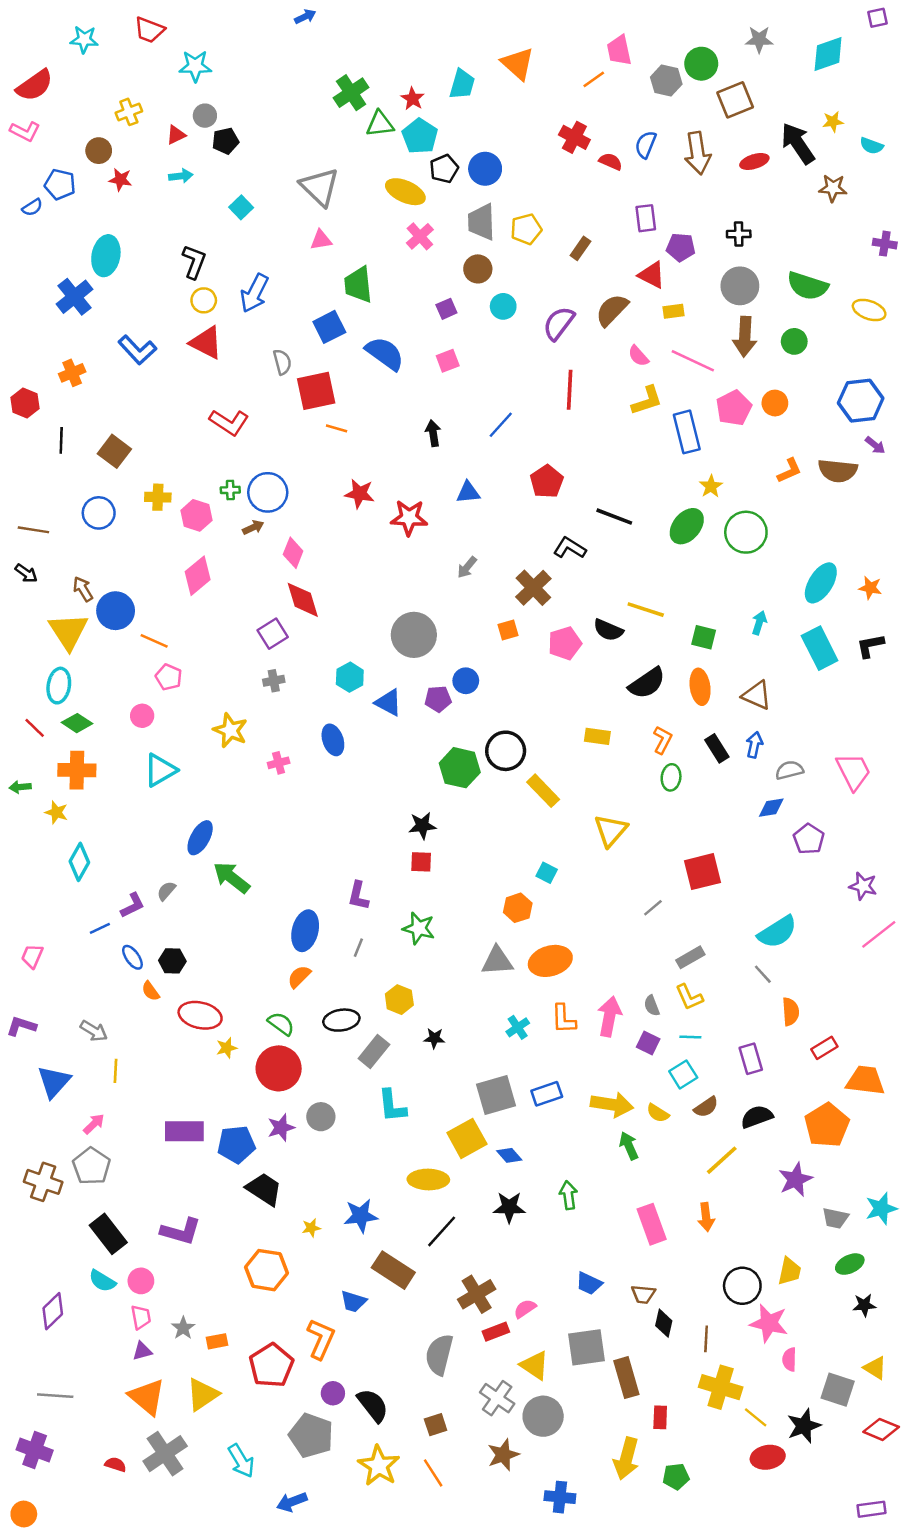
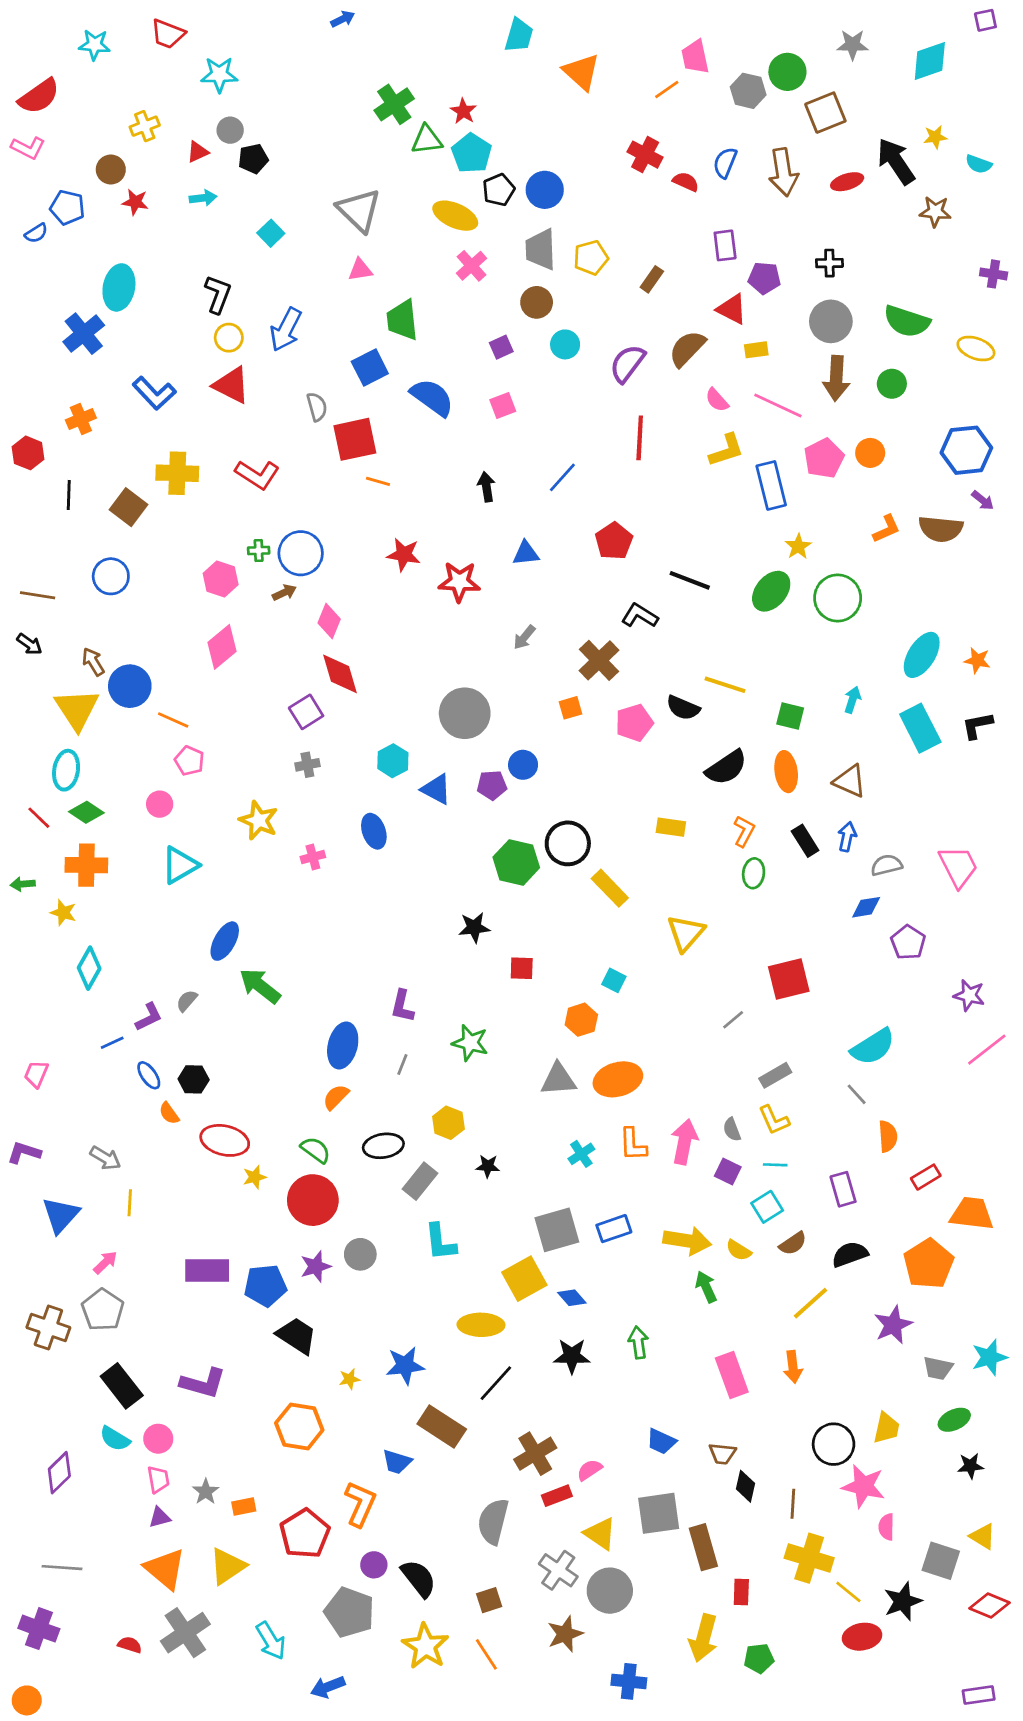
cyan trapezoid: (462, 84) -> (519, 35), moved
yellow cross: (158, 497) -> (177, 473), moved, size x1.4
red square: (421, 862) -> (522, 968), moved

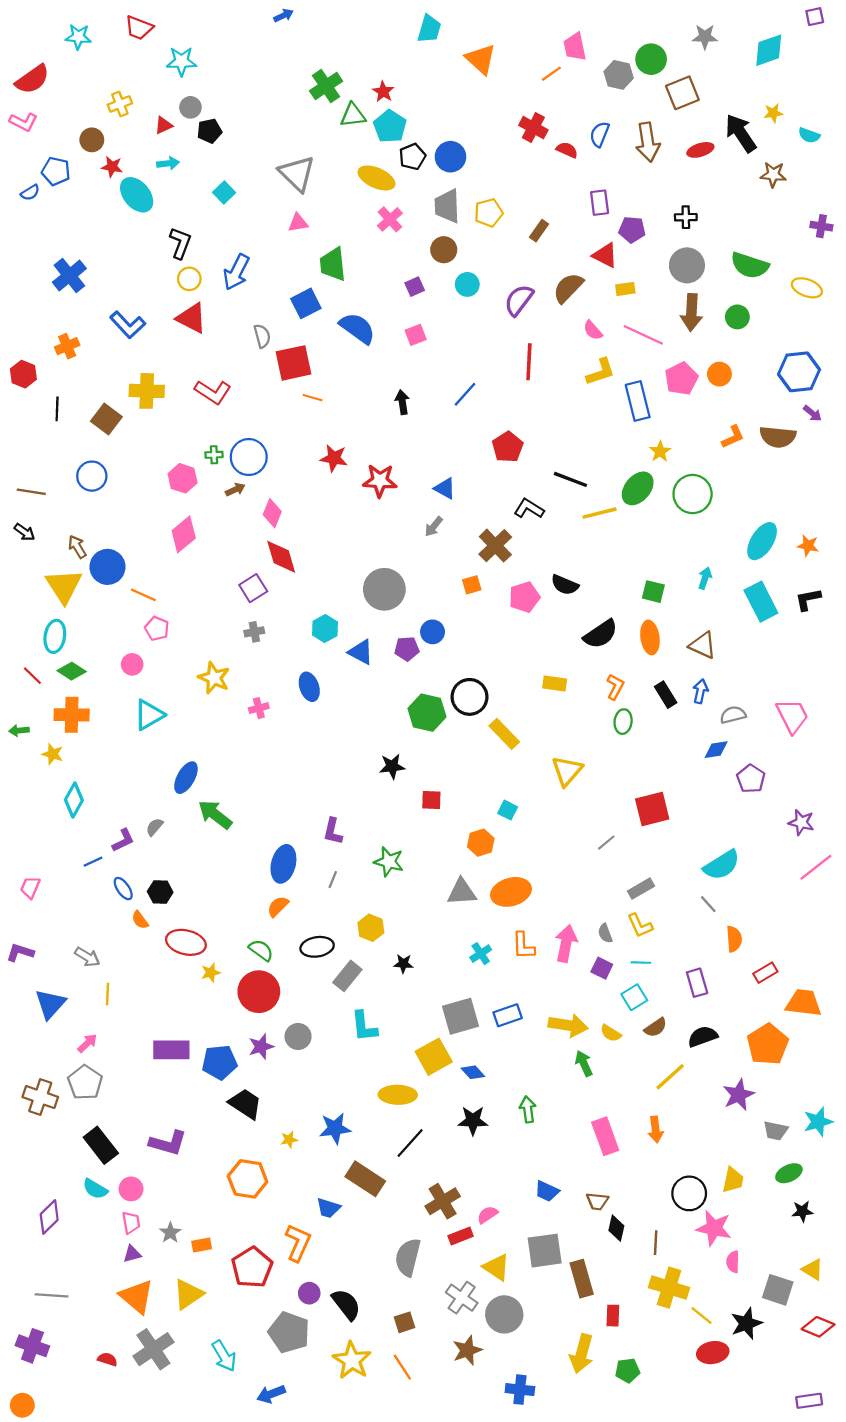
cyan ellipse: (119, 287) -> (137, 195), moved, turned -51
blue triangle: (526, 553) -> (445, 488), moved, turned 35
yellow line: (725, 685) -> (600, 513), moved, turned -32

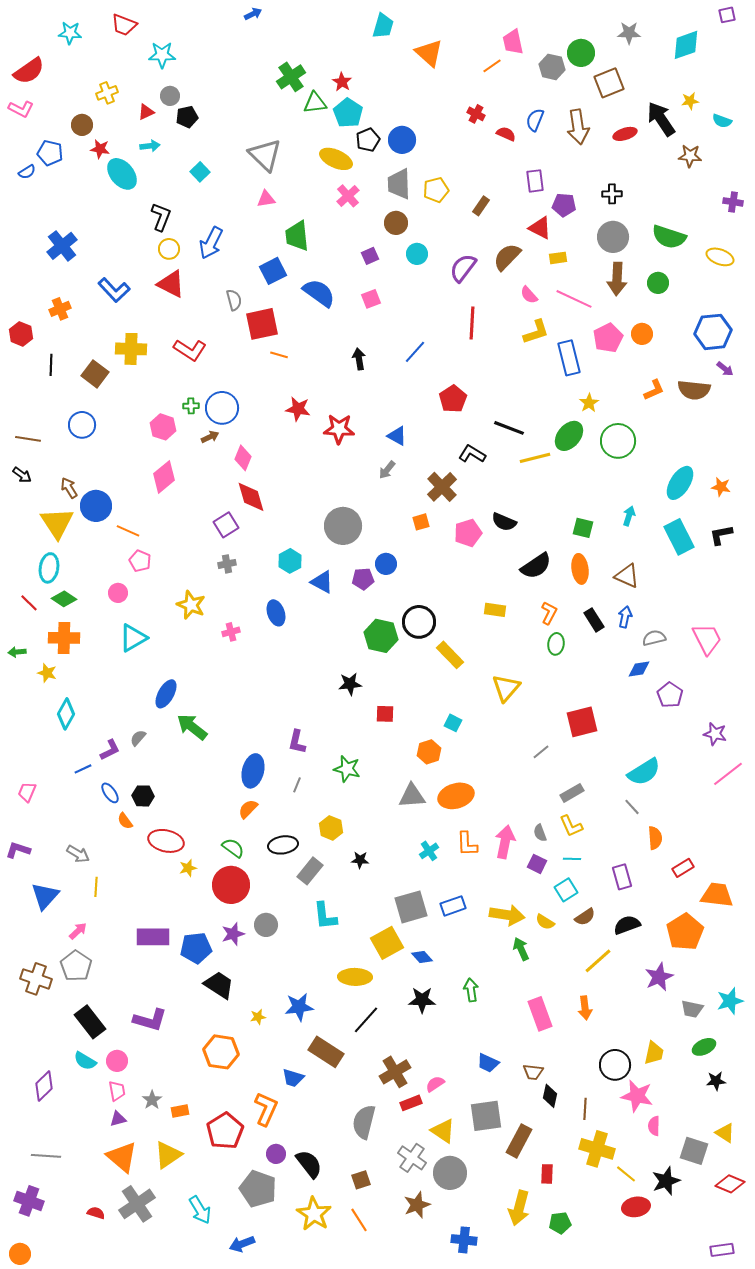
red cross: (533, 128) -> (476, 114), size x0.7
brown rectangle: (582, 1279) -> (519, 1141), turned 44

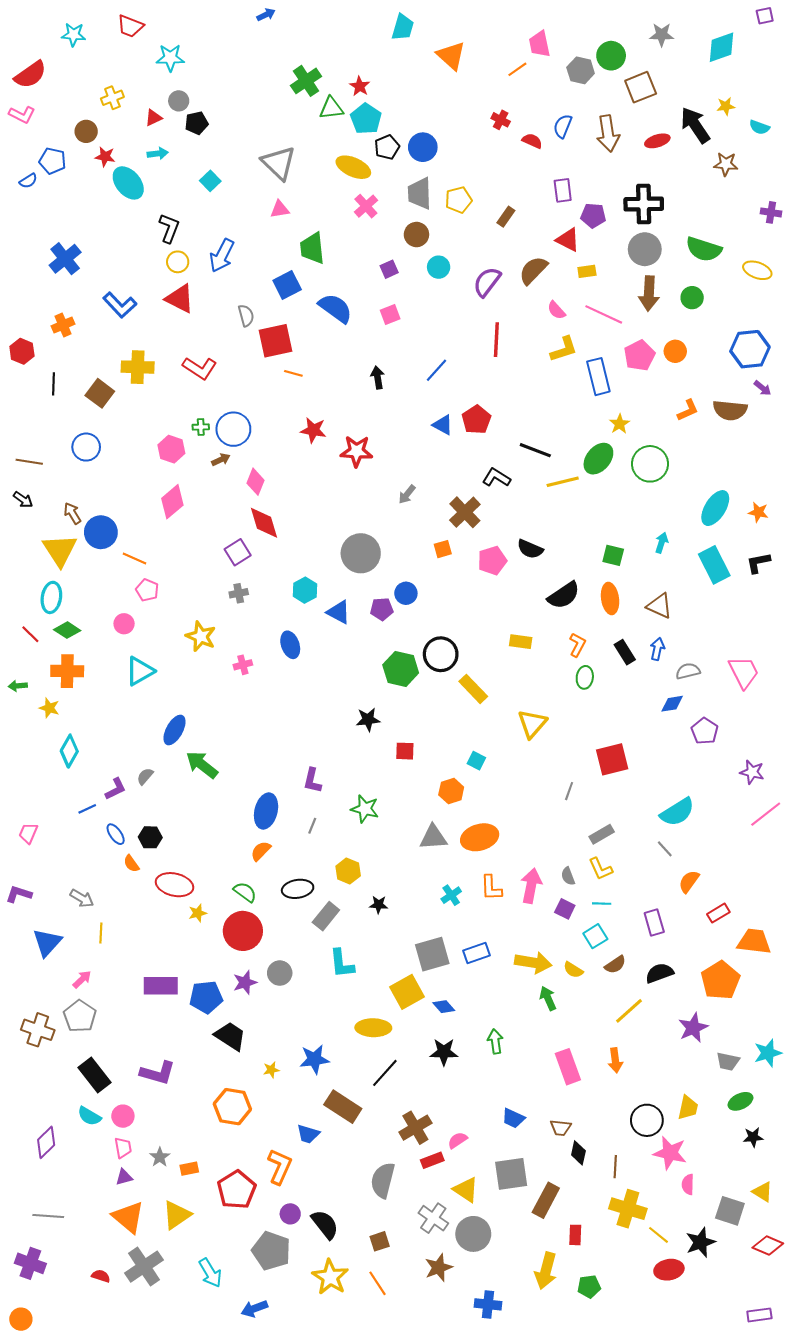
black cross: (612, 194) -> (644, 204), size x1.8
blue triangle: (397, 436) -> (443, 425), moved
gray line: (541, 752) -> (569, 791), turned -30
orange semicircle: (655, 838) -> (689, 881), turned -140

